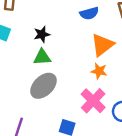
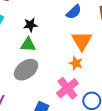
blue semicircle: (89, 13) -> (74, 12), turned -35
orange triangle: (102, 45) -> (82, 41), turned -30

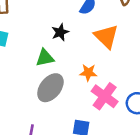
black star: (30, 25) -> (60, 32), moved
orange star: (76, 63) -> (88, 73), moved

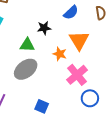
orange star: (88, 73) -> (60, 54), moved
pink cross: (105, 96) -> (77, 75), moved

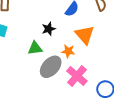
gray ellipse: (26, 69) -> (51, 67), moved
pink cross: (77, 75) -> (77, 76), moved

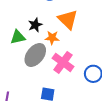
black star: (49, 29) -> (35, 25), moved

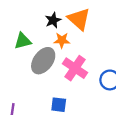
black star: (35, 25) -> (53, 20), moved

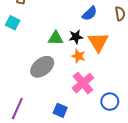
green triangle: (23, 41) -> (56, 38), moved
gray ellipse: (43, 61) -> (42, 67), moved

